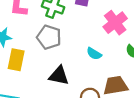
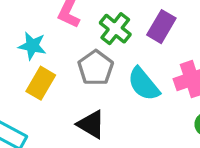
cyan semicircle: (94, 54) -> (144, 84), moved, size x1.6

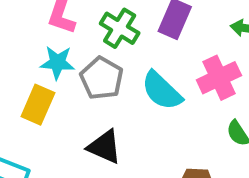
cyan star: (32, 46) -> (57, 63), moved

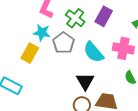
pink cross: (219, 78) -> (123, 48), turned 30
black triangle: (104, 147) -> (85, 81), moved, turned 30

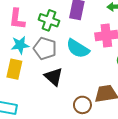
black triangle: (85, 81) -> (54, 77), moved

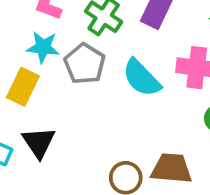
black triangle: (54, 77) -> (39, 142), moved

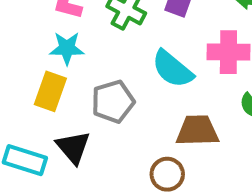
gray pentagon: (85, 64) -> (113, 102), moved, turned 30
brown trapezoid: (171, 168) -> (197, 131), moved

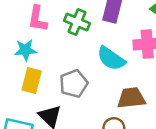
cyan star: (67, 48) -> (26, 50), moved

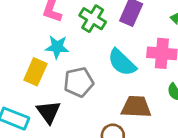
cyan star: (26, 50) -> (57, 47), moved

